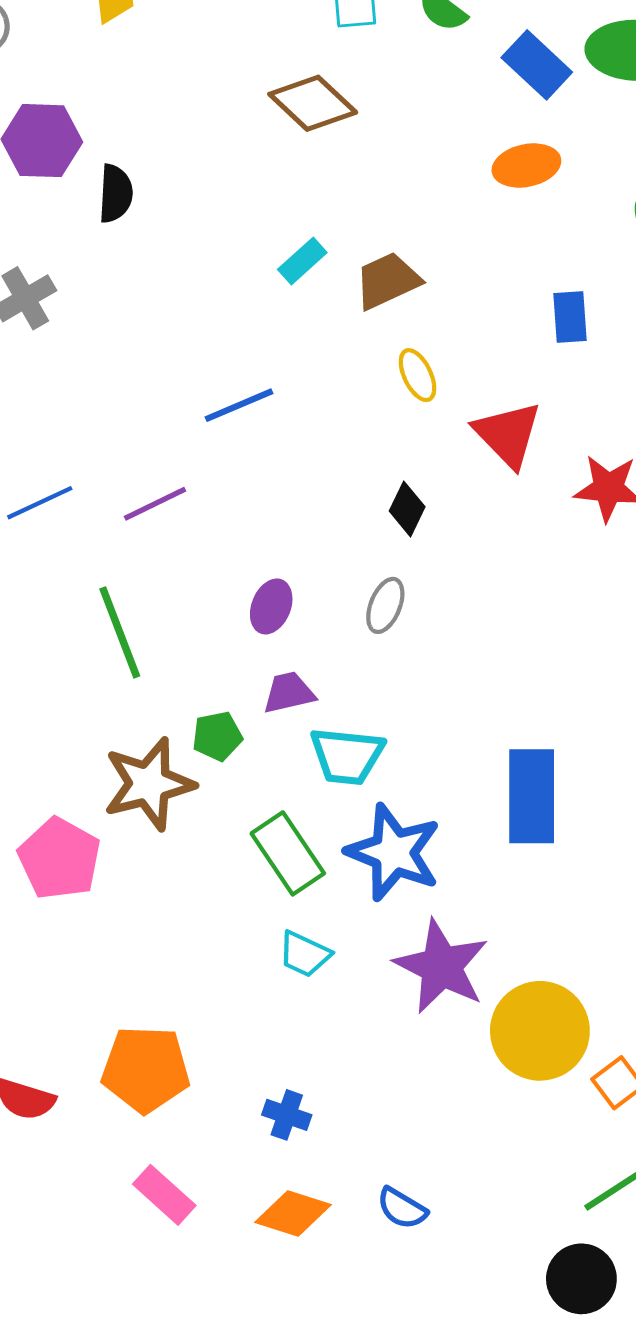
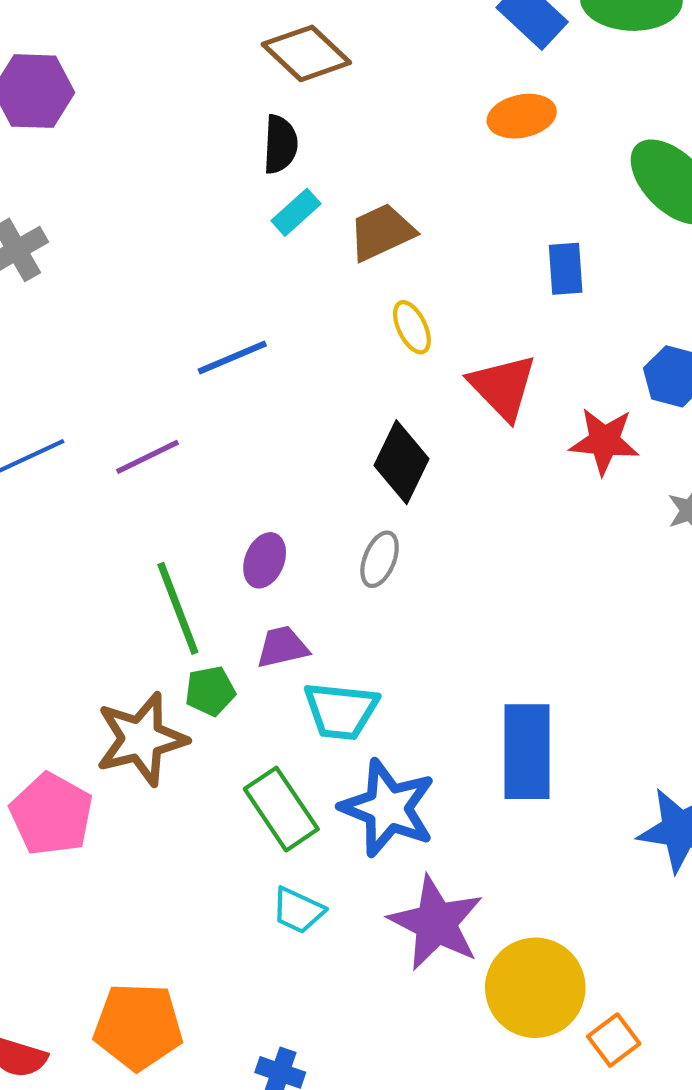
black semicircle: (116, 194) -> (280, 144), moved
black diamond: (407, 509) -> (402, 462), size x1.5
green line: (120, 632) -> (178, 608), moved

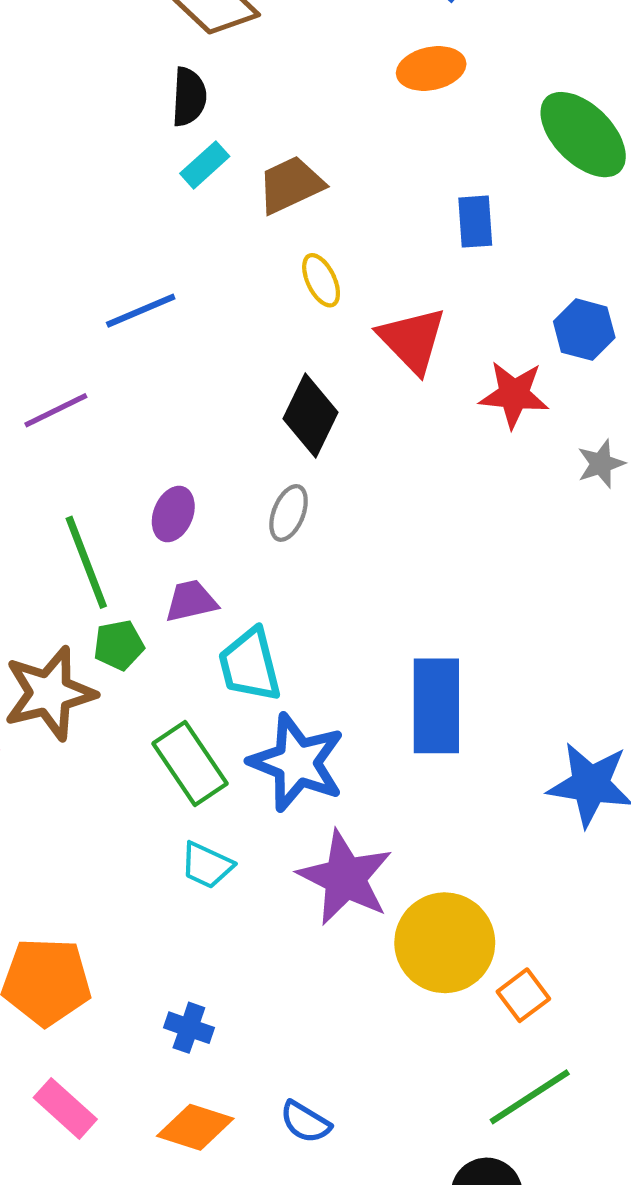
cyan trapezoid: (341, 711) -> (250, 665), turned 70

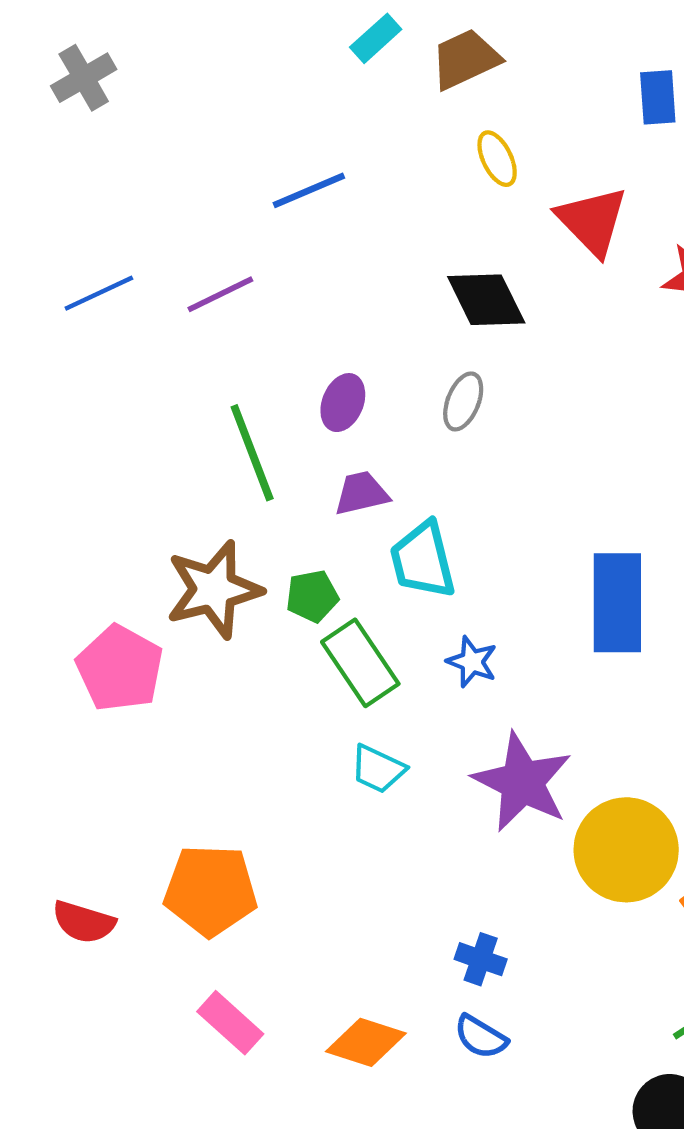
black diamond: (311, 415) -> (486, 300), turned -52
green pentagon: (119, 645) -> (312, 596), moved
blue star: (297, 762) -> (472, 662), size x0.5
blue cross: (189, 1028) -> (481, 959), moved

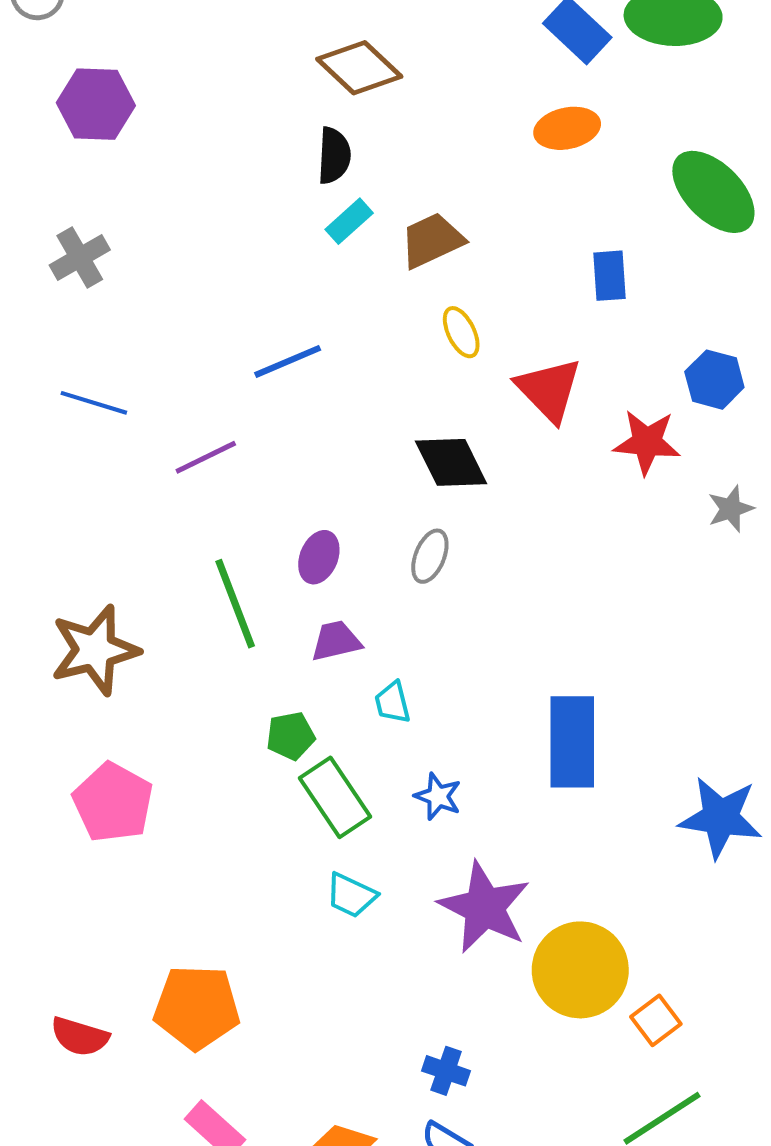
blue line: (99, 293) -> (94, 403), moved, turned 42
cyan trapezoid: (423, 560) -> (393, 703), size x0.6
brown star: (214, 590) -> (95, 650), moved

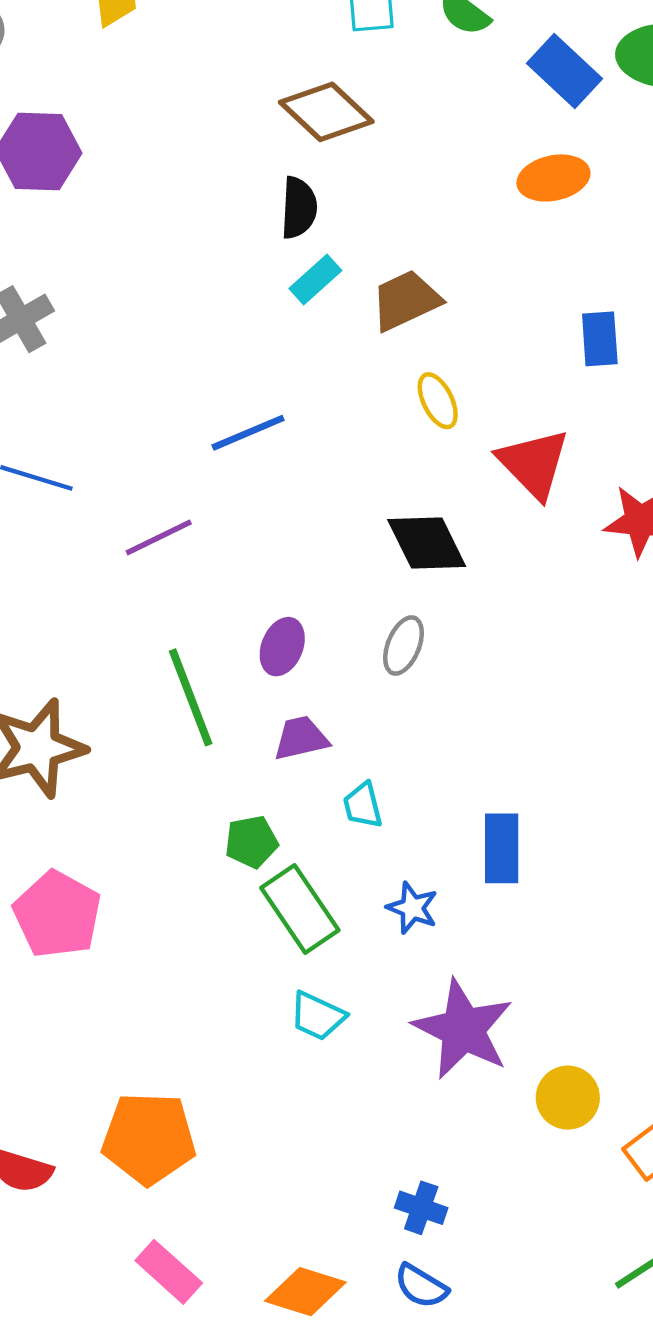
blue rectangle: (572, 742) -> (502, 848), moved, size x0.7
yellow circle: (580, 970) -> (568, 1098), size x0.6

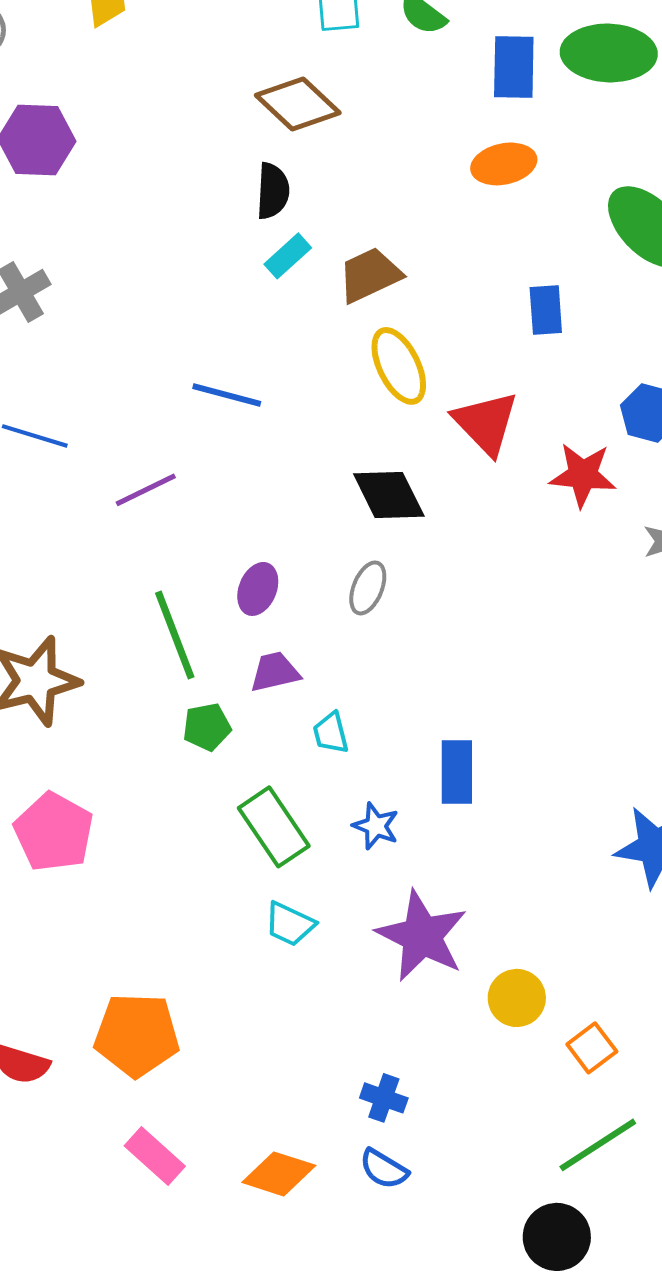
blue rectangle: (564, 71) -> (514, 67), turned 48
yellow ellipse: (438, 401) -> (399, 366), size x1.5
blue line: (248, 433) -> (227, 395), turned 38
green pentagon: (251, 842) -> (207, 727), moved

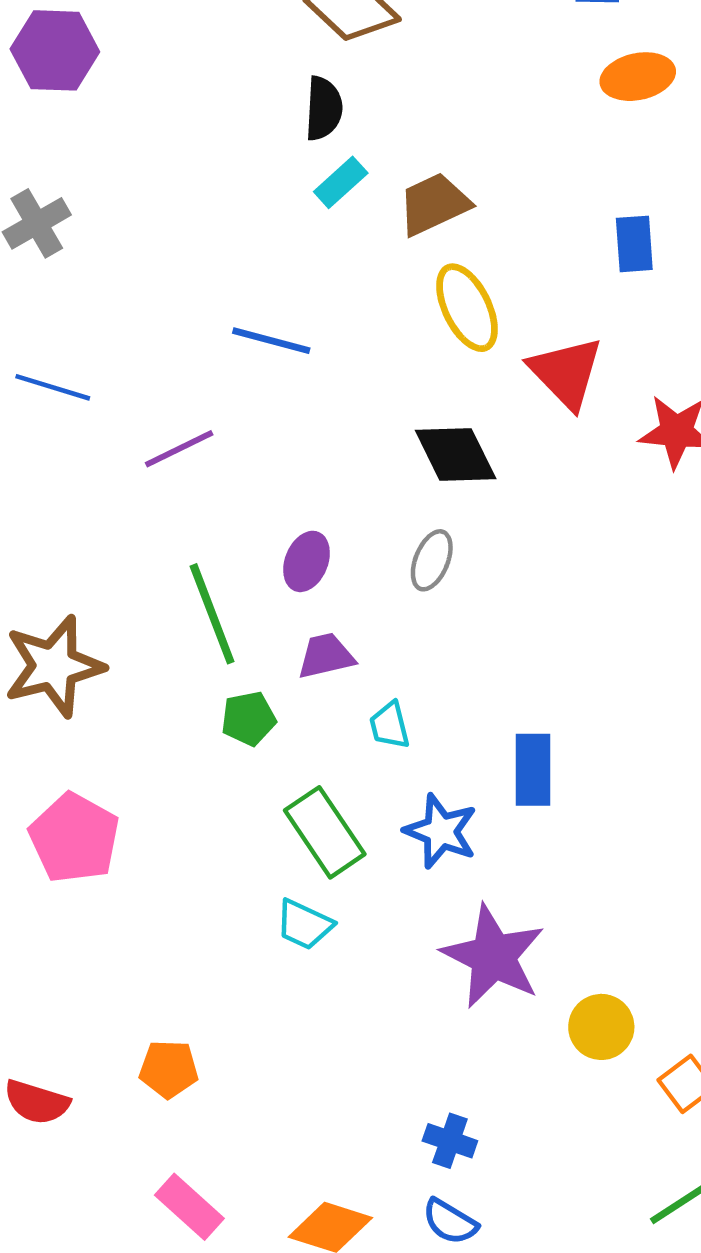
orange ellipse: (504, 164) -> (638, 77), moved
blue star: (376, 826) -> (441, 831), size x1.4
cyan trapezoid: (290, 924) -> (304, 925), moved
orange pentagon: (137, 1035) -> (169, 1069), size x0.6

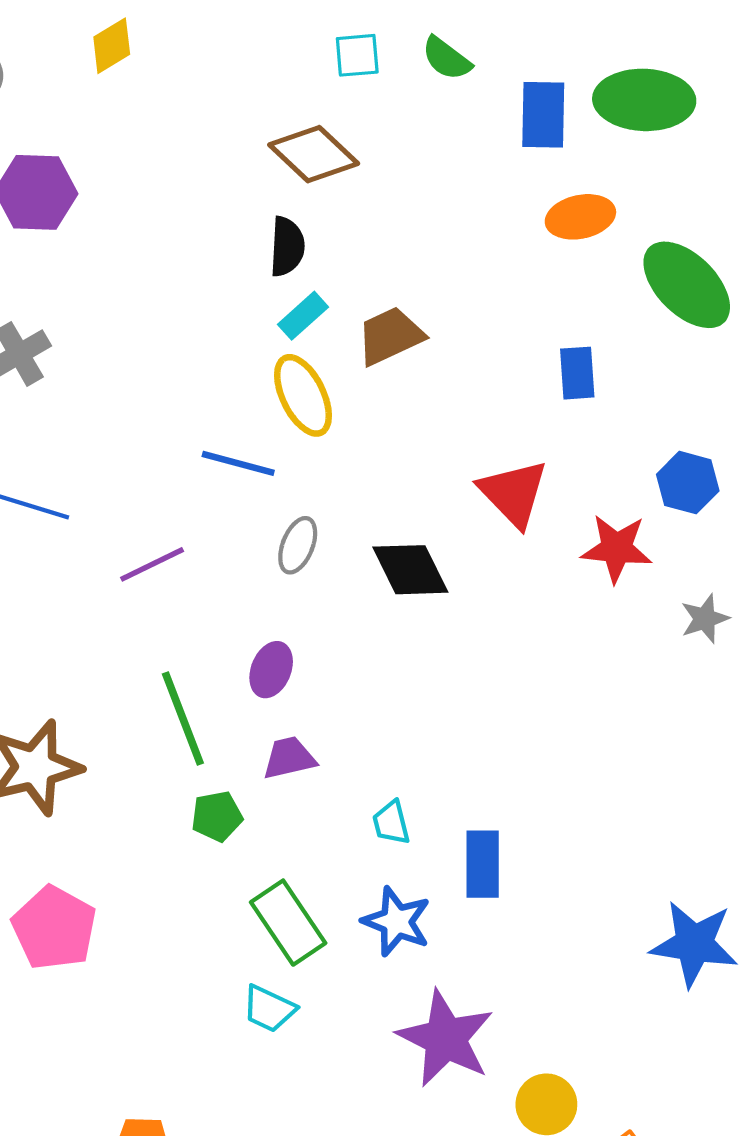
yellow ellipse: (467, 308) -> (303, 395), moved
gray ellipse: (432, 560) -> (298, 545), moved
cyan trapezoid: (390, 725) -> (391, 823), moved

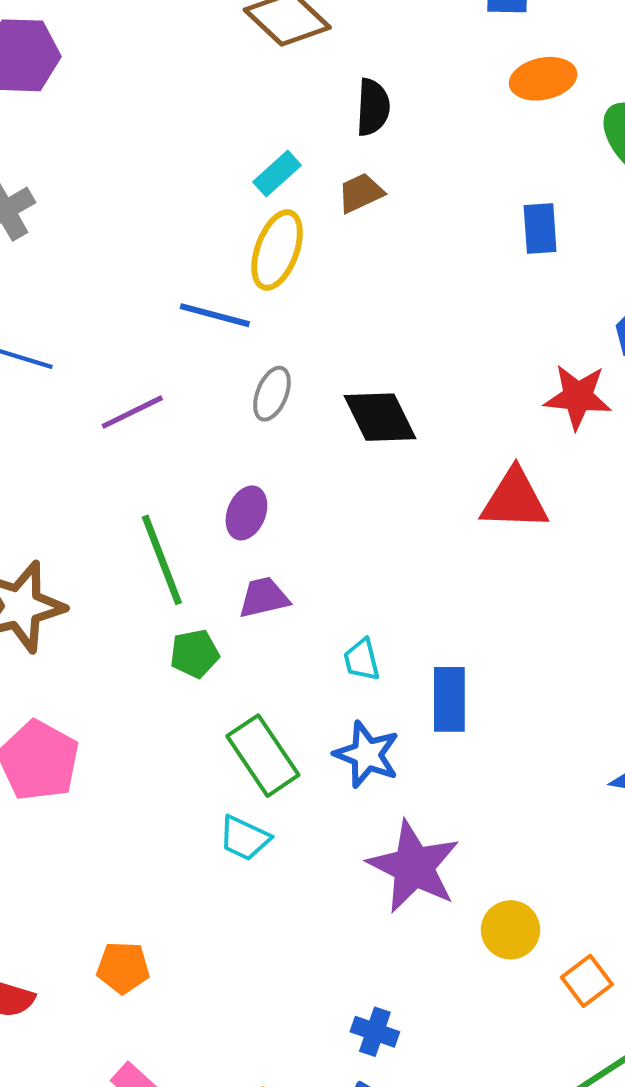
black semicircle: (287, 247) -> (373, 107), moved
brown trapezoid: (390, 336) -> (361, 193), size x0.7
yellow ellipse: (303, 395) -> (277, 250), turned 46
red triangle: (513, 493) -> (515, 500), moved, turned -44

